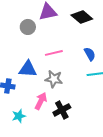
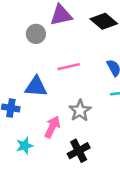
gray star: (54, 79) -> (80, 111), moved, turned 30
black cross: (62, 110) -> (79, 151), moved

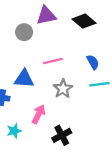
gray star: (80, 111) -> (63, 89), moved

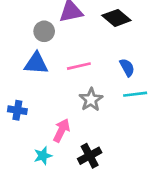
blue triangle: (24, 79) -> (36, 63), moved
cyan star: (14, 131) -> (43, 156), moved

